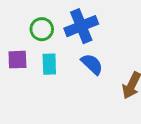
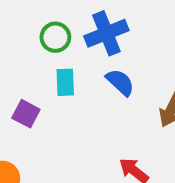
purple square: (17, 60) -> (26, 114), moved, turned 30

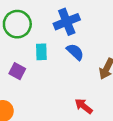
green circle: (55, 37) -> (17, 24), moved, size x1.5

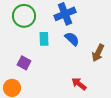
purple square: (17, 71) -> (24, 63), moved

